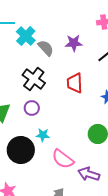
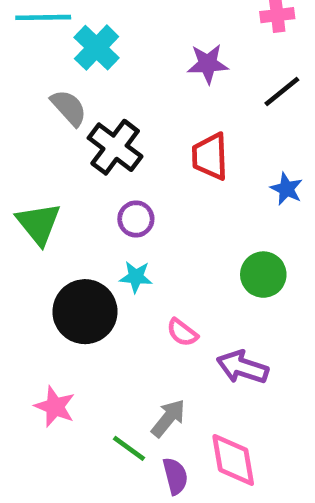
gray semicircle: (46, 48) -> (69, 108), moved
purple circle: (32, 108) -> (136, 219), moved
pink semicircle: (63, 159) -> (182, 332), size x0.6

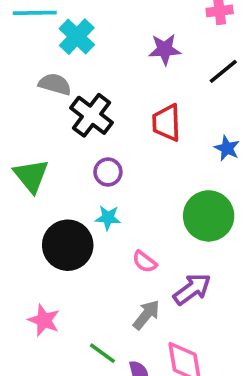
gray semicircle: (69, 108) -> (55, 84), turned -32
green circle: (263, 275) -> (209, 216), size x1.4
purple arrow: (242, 367) -> (192, 289), turned 126
gray arrow: (168, 418) -> (146, 315), moved

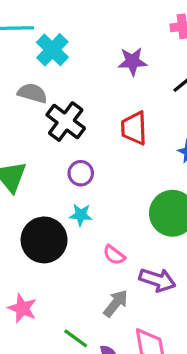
purple arrow: (192, 289) -> (157, 280), turned 54

